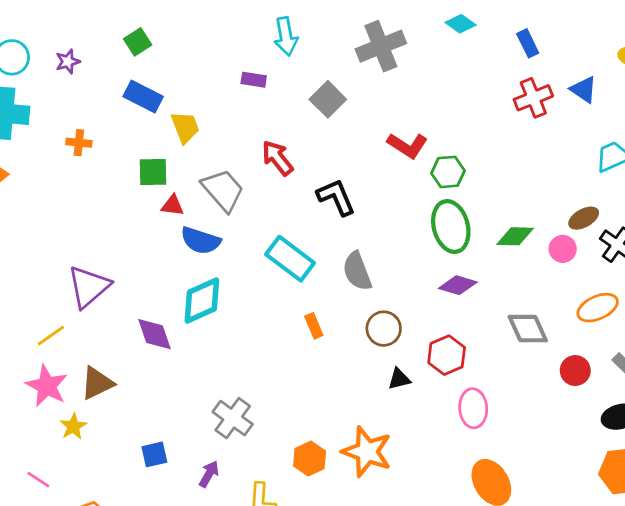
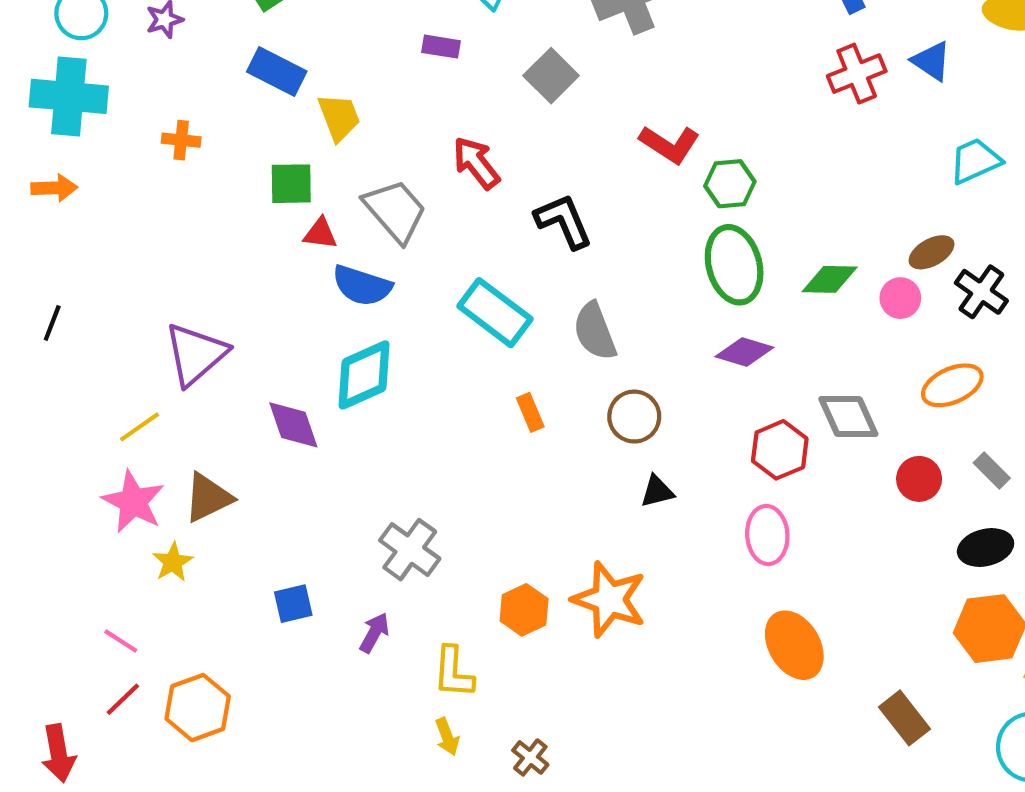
red hexagon: (447, 355) -> (780, 450), moved

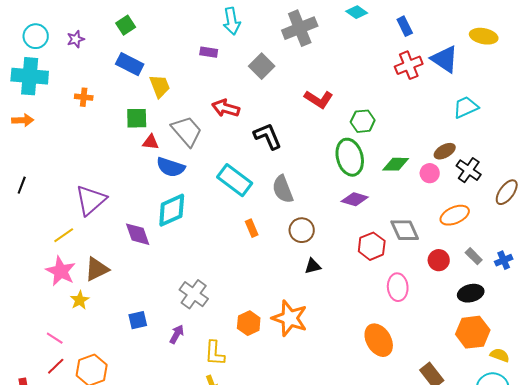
blue triangle: (932, 61) -> (445, 59), size x1.4
red arrow: (476, 163) -> (226, 108), turned -36
green hexagon: (730, 184) -> (363, 121), moved
pink ellipse: (767, 535) -> (398, 287), moved

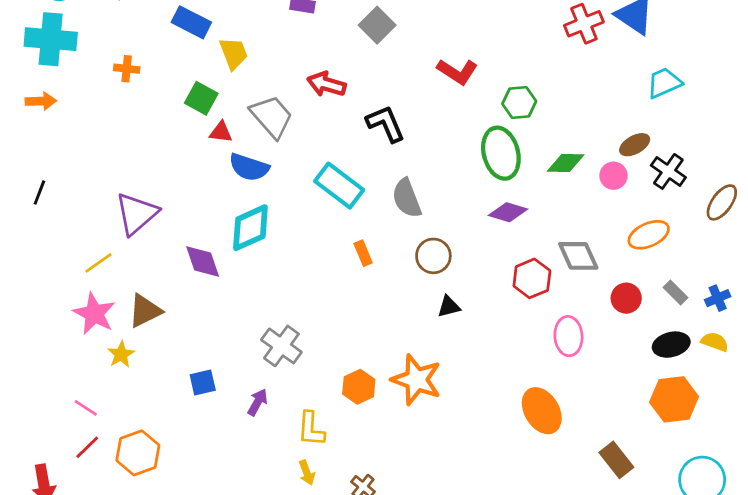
green square: (137, 118) -> (201, 98), turned 30
yellow semicircle: (500, 355) -> (715, 342), moved

